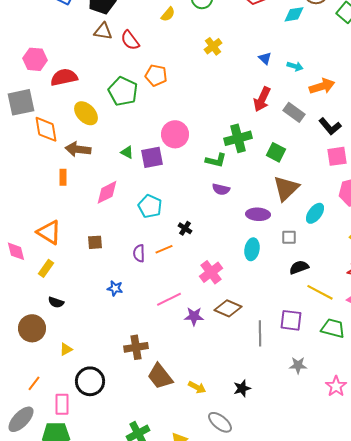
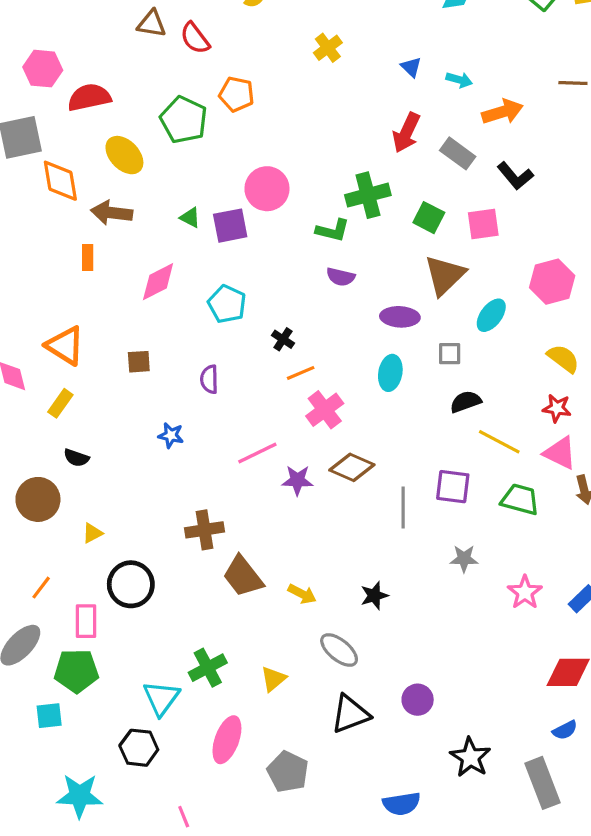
pink square: (337, 156) -> (483, 224), moved
orange line: (164, 249) -> (301, 373), moved

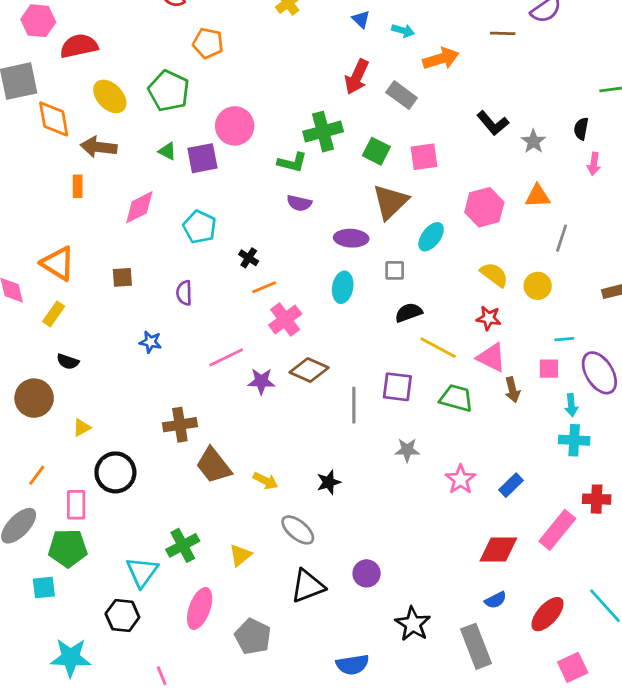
green pentagon: (184, 120) -> (169, 91), moved
black L-shape: (515, 176) -> (493, 123), moved

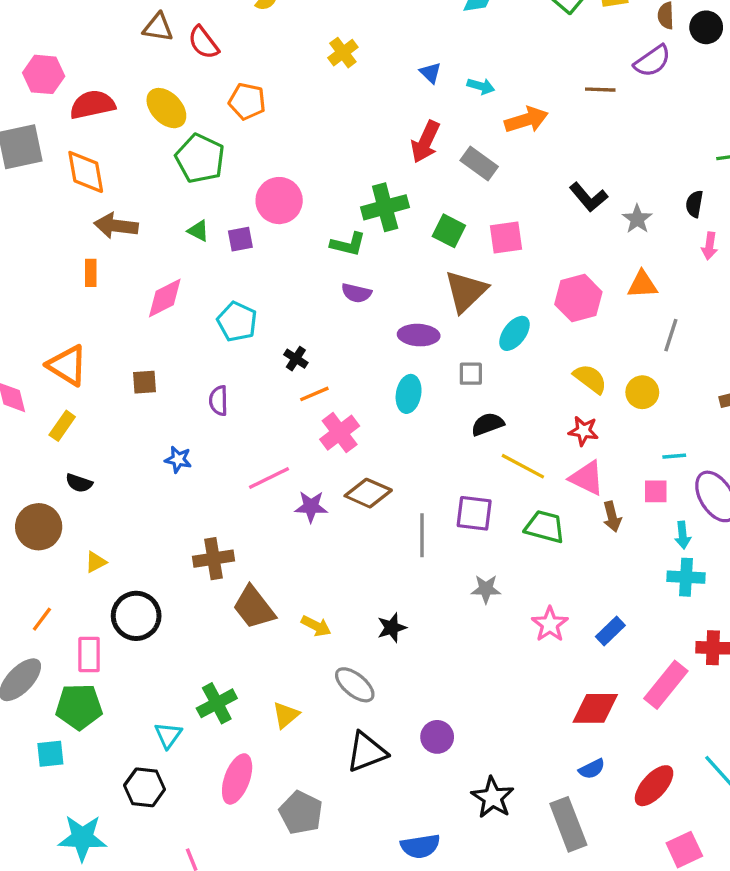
yellow ellipse: (110, 96) -> (166, 108), moved
orange diamond: (54, 119) -> (86, 172), moved
purple square: (202, 158) -> (240, 239), size x0.7
cyan triangle: (142, 572) -> (168, 735), size x0.7

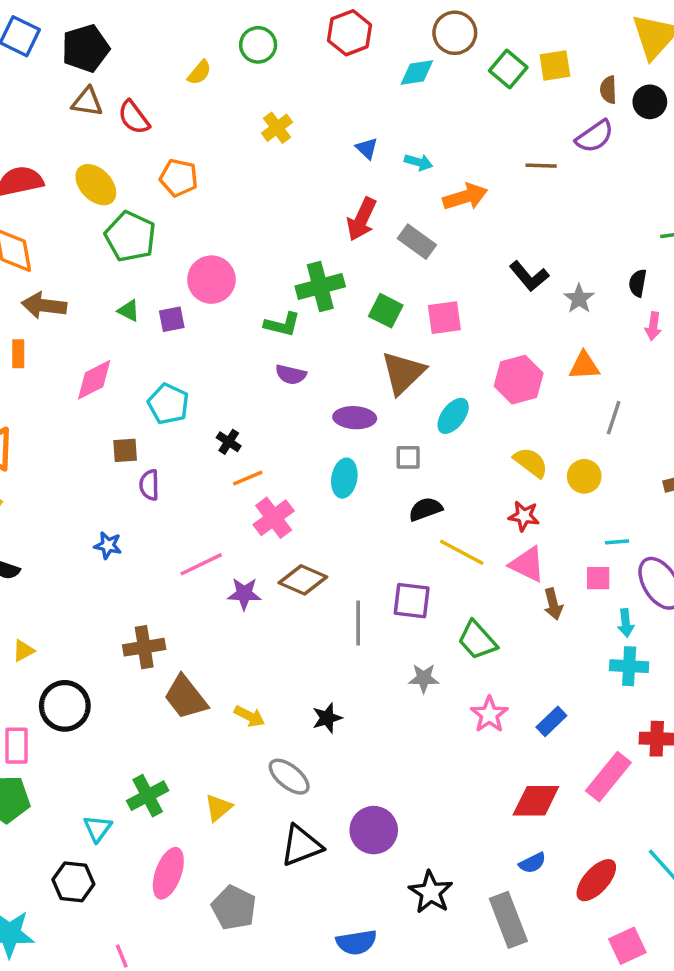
brown square: (145, 382) -> (125, 450), moved
green trapezoid: (545, 527) -> (477, 640), moved, turned -147
purple circle: (437, 737) -> (374, 830), size x1.4

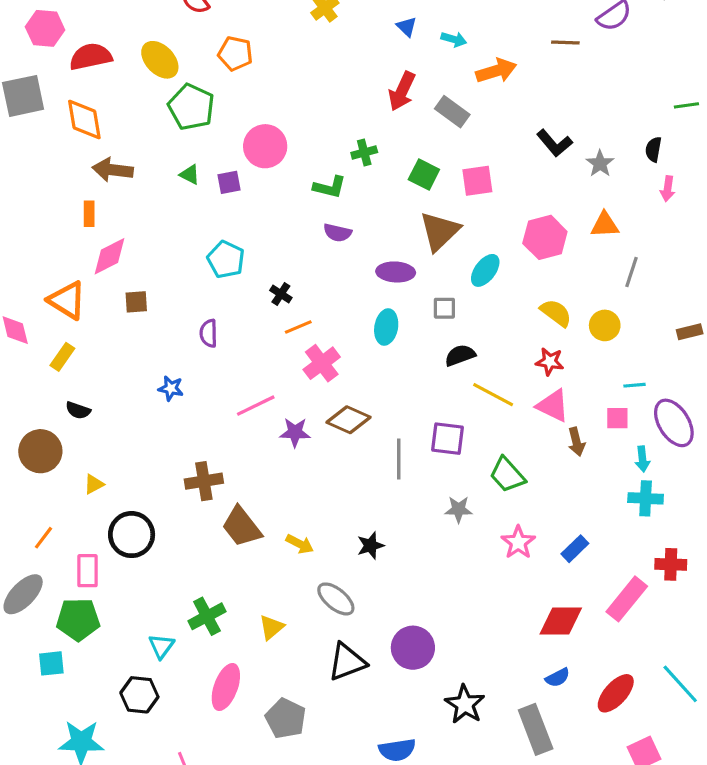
green cross: (320, 286) -> (364, 153), size x0.6
pink diamond: (94, 380) -> (110, 256), moved
brown square: (125, 450) -> (136, 302), moved

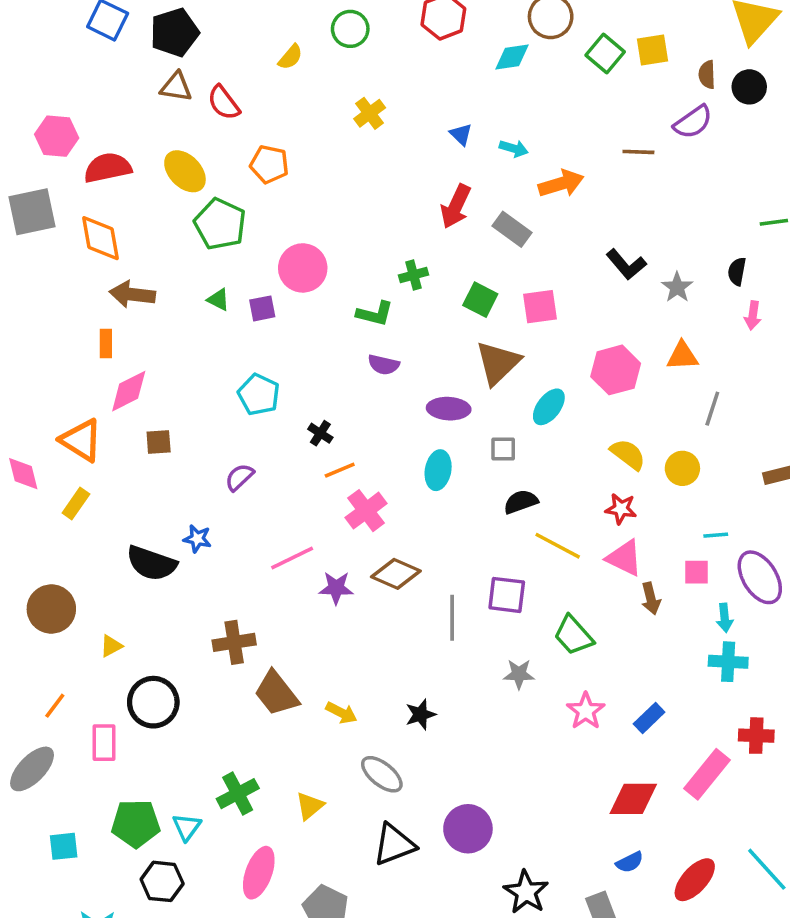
purple semicircle: (209, 333) -> (239, 477), turned 48
black semicircle: (78, 410) -> (152, 563), moved, size x1.8
green pentagon: (78, 619) -> (136, 823), moved

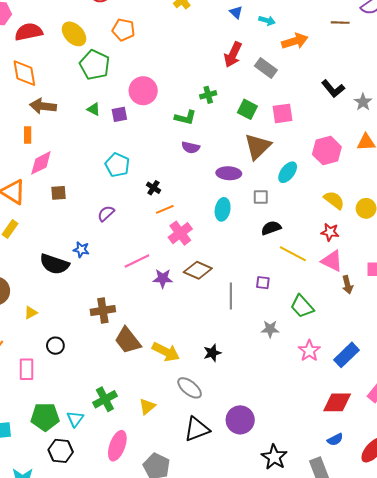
purple square: (507, 595) -> (263, 283), size x0.6
black circle: (153, 702) -> (55, 346), size x0.6
yellow arrow: (341, 713) -> (166, 352), size x1.5
blue rectangle: (649, 718) -> (346, 355), size x1.4

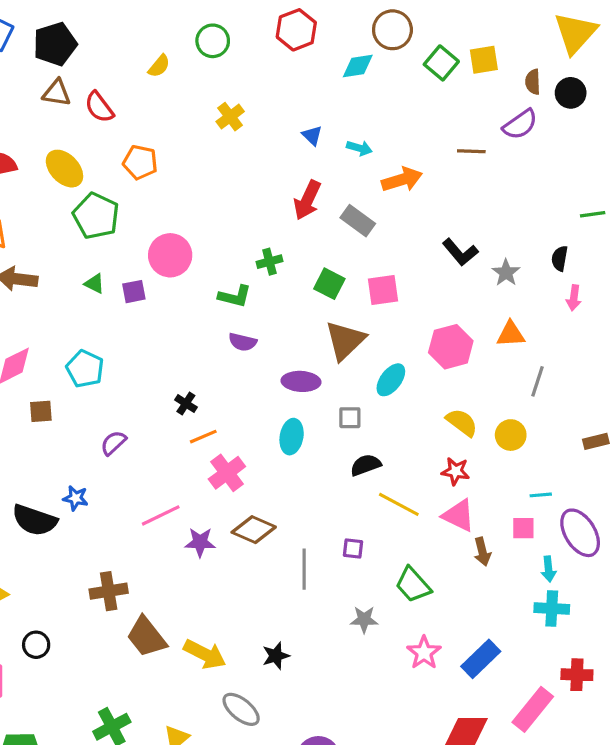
cyan pentagon: (117, 165) -> (85, 369), moved

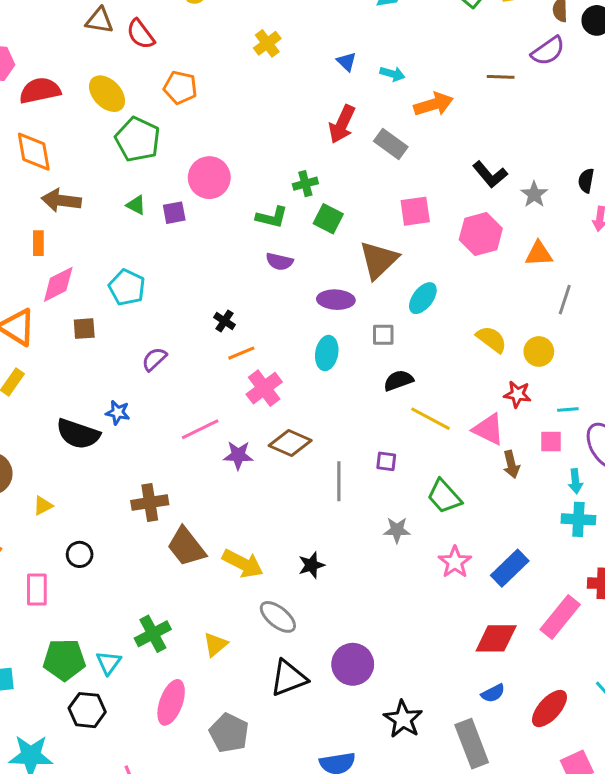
green square: (329, 284) -> (328, 219), moved
pink hexagon: (451, 347) -> (481, 234), moved
red star: (456, 471) -> (517, 394), moved

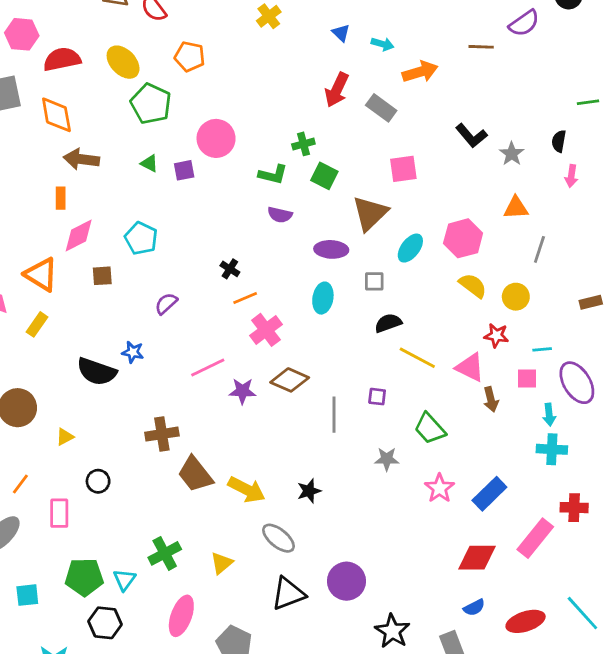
pink hexagon: (481, 234) -> (463, 238), moved
red ellipse: (549, 709) -> (526, 621), turned 30

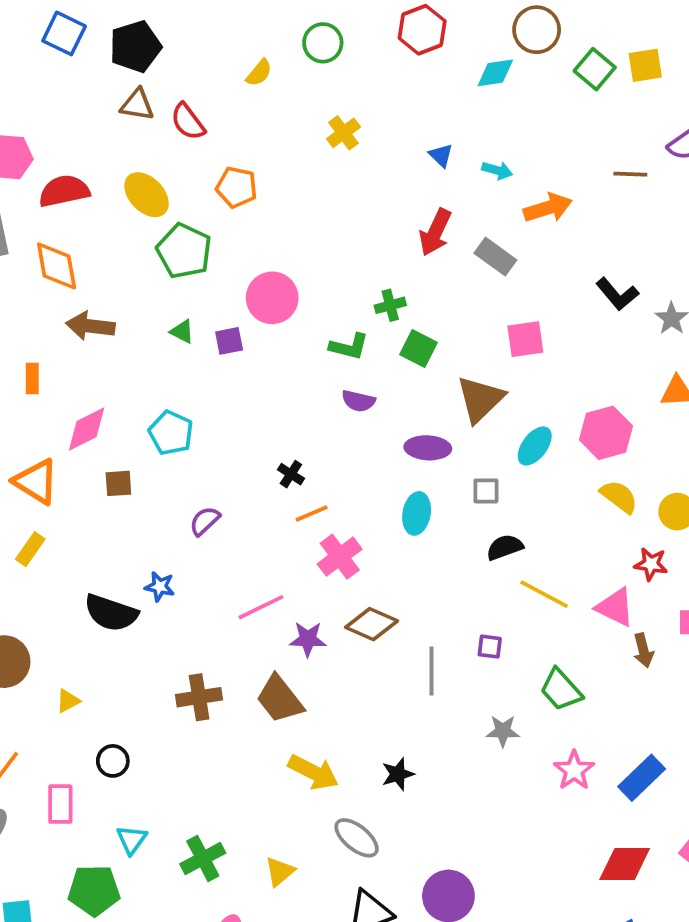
orange rectangle: (61, 198) -> (32, 378), moved
brown trapezoid: (195, 474) -> (280, 699), moved
cyan triangle: (124, 580) -> (132, 840), moved

